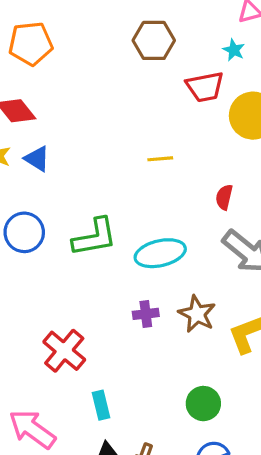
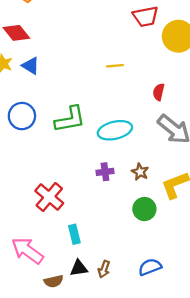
brown star: (197, 314) -> (140, 172), size x0.7
green circle: (203, 404) -> (144, 209), moved

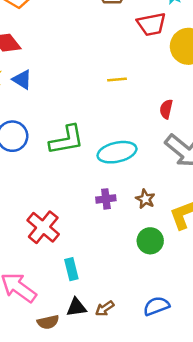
brown arrow: (104, 269) -> (105, 308), turned 35

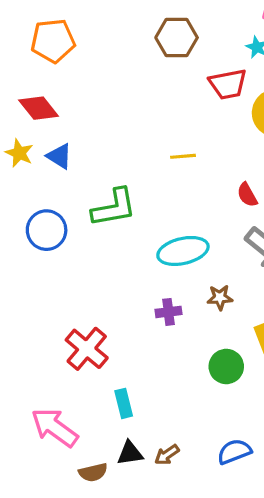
red semicircle: (166, 109) -> (247, 195), turned -42
green L-shape: (67, 140) -> (114, 208), moved
brown star: (145, 199) -> (220, 297), moved, turned -30

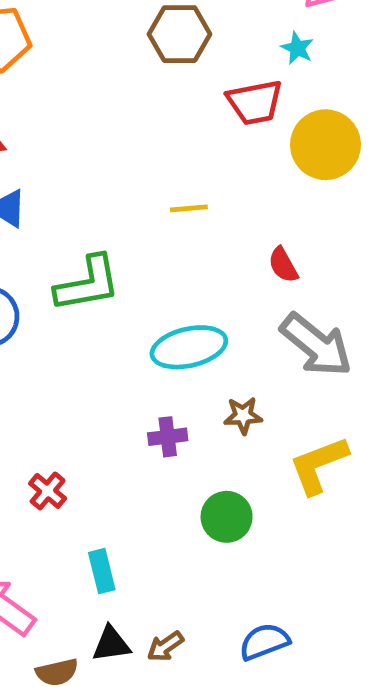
red cross: (87, 349) -> (48, 491), size x0.6
green circle: (226, 366) -> (227, 517), moved

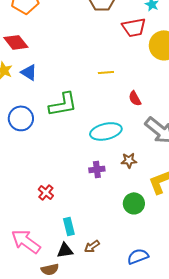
red semicircle: (283, 265) -> (135, 98), moved
green circle: (227, 517) -> (134, 203), moved
black triangle: (111, 644) -> (65, 250), moved
brown arrow: (165, 646) -> (92, 246), moved

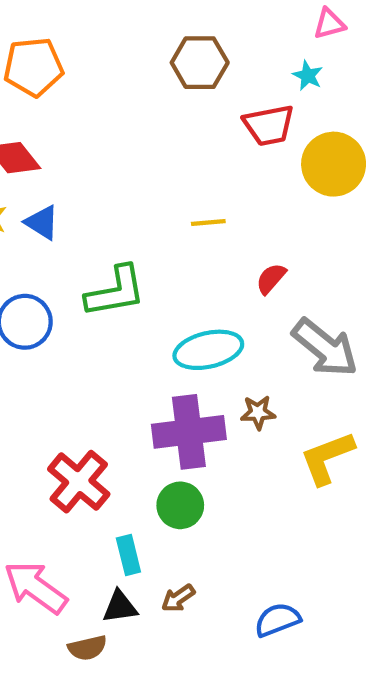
red semicircle: (135, 98) -> (271, 279), turned 70
purple cross: (97, 169) -> (189, 432), size x2.0
red cross: (46, 192) -> (79, 482), size x1.8
green circle: (134, 203) -> (180, 505), moved

